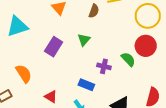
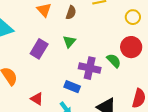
brown semicircle: (94, 11) -> (71, 13), moved
yellow circle: (148, 16) -> (133, 17), size x0.6
purple cross: (104, 66) -> (90, 68), size x1.5

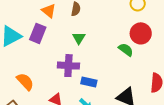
purple rectangle: (39, 49) -> (38, 33), moved
purple cross: (90, 68) -> (68, 66), moved

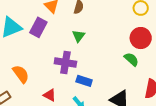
green semicircle: (126, 50) -> (131, 59), moved

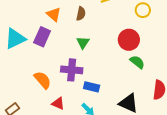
red circle: (141, 38) -> (129, 40), moved
orange semicircle: (21, 74) -> (43, 80), moved

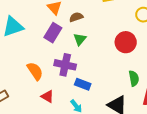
brown semicircle: (81, 14) -> (76, 17), moved, turned -128
purple rectangle: (42, 37) -> (53, 33), moved
green semicircle: (137, 62) -> (134, 78), moved, turned 35

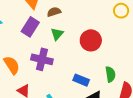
red circle: (126, 42) -> (91, 40), moved
blue rectangle: (83, 84) -> (81, 80), moved

